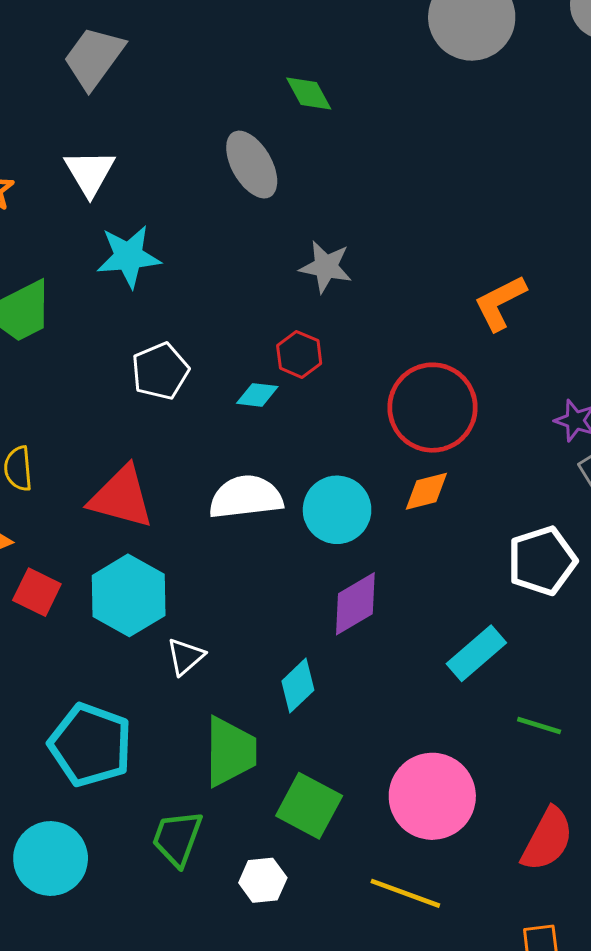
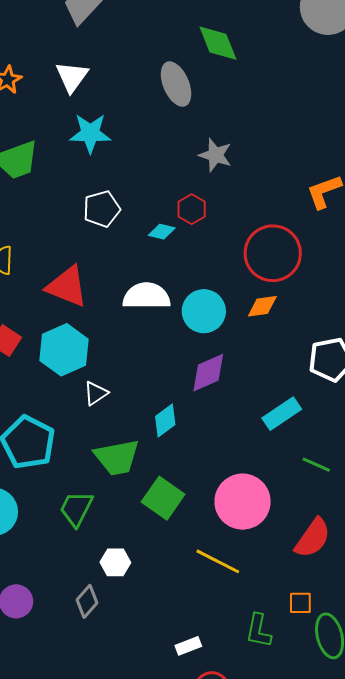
green diamond: (309, 94) -> (218, 43), size x1.4
green trapezoid: (230, 752) -> (117, 457), turned 72
white hexagon: (263, 880) -> (115, 562), moved

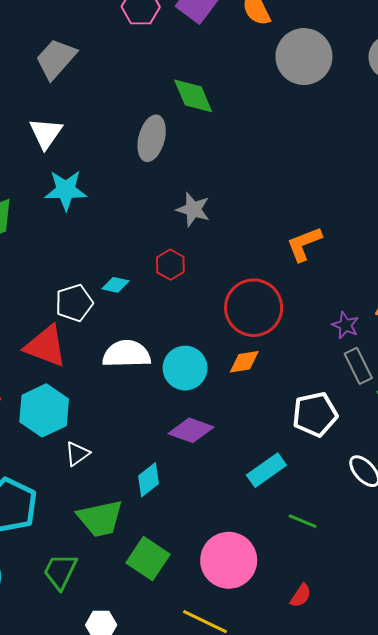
gray ellipse: (176, 84) -> (152, 138), turned 39
white pentagon: (102, 209) -> (74, 303), moved
cyan diamond: (162, 232) -> (115, 285), moved
purple diamond: (208, 373) -> (191, 430), turned 45
red semicircle: (313, 538) -> (301, 596), size x0.6

